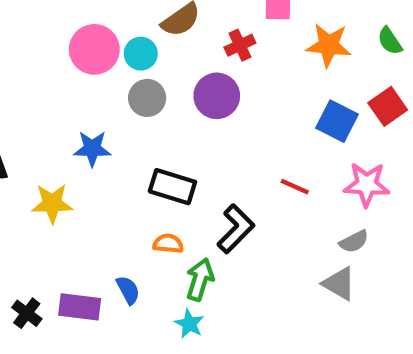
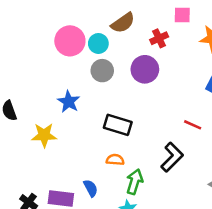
blue star: (92, 149) -> (69, 102), turned 30
black L-shape: (236, 229) -> (172, 157), moved

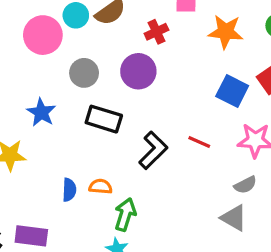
cyan circle: (98, 43) -> (76, 15), moved
black rectangle: (118, 125) -> (104, 119), moved
black L-shape: (172, 157) -> (153, 150), moved
blue semicircle: (91, 188) -> (69, 190), moved, turned 30

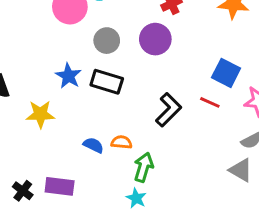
blue square: (232, 91) -> (226, 73), moved
black rectangle: (104, 119) -> (107, 82), moved
blue semicircle: (69, 190) -> (93, 145), turned -66

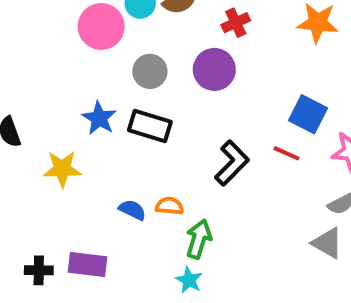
black cross: (23, 191) -> (39, 270), turned -36

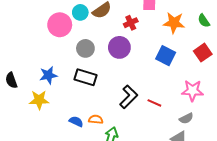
blue square: (308, 114) -> (166, 56), moved
blue star: (99, 118) -> (48, 75), moved, turned 30
red line: (286, 153) -> (154, 103), moved

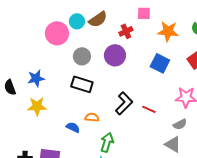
blue star: (48, 75) -> (36, 78), moved
orange semicircle: (96, 119) -> (92, 117), moved

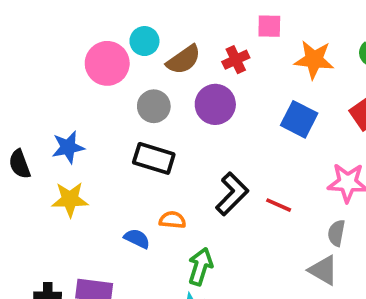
brown semicircle: (98, 19) -> (184, 60), moved
gray semicircle: (180, 124) -> (336, 233), turned 128

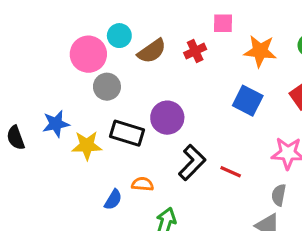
purple circle: (215, 104) -> (167, 118), moved
gray circle: (154, 106) -> (107, 87), moved
yellow star: (70, 199) -> (87, 145), moved
blue semicircle: (137, 239) -> (113, 200), turned 95

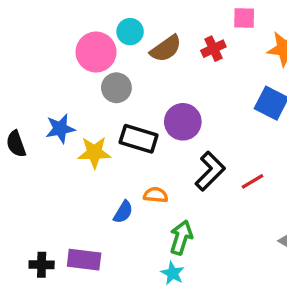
red line: (231, 172) -> (253, 181), turned -55

